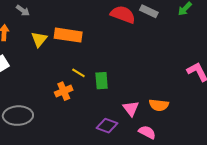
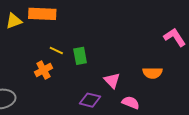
yellow triangle: (39, 39) -> (14, 21), turned 36
orange semicircle: (159, 105) -> (152, 73), moved

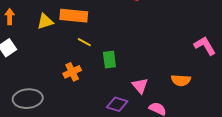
yellow line: (56, 50) -> (84, 42), moved

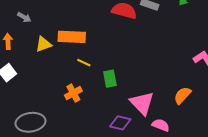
orange semicircle: (181, 80) -> (182, 95), turned 132
pink triangle: (140, 86) -> (142, 103), size x1.5

